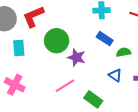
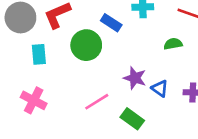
blue rectangle: (105, 39) -> (111, 23), moved
green semicircle: (124, 52) -> (173, 44), moved
purple star: (76, 57) -> (135, 78), moved

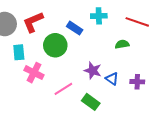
pink cross: (34, 100) -> (34, 73), moved

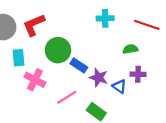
blue rectangle: (75, 28) -> (79, 65), moved
purple cross: (137, 82) -> (138, 74), moved

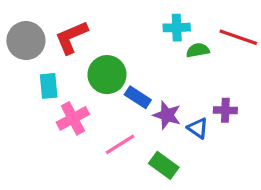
green semicircle: (130, 49) -> (198, 50), moved
pink cross: (35, 80) -> (73, 118), turned 35

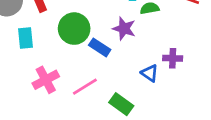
purple star: (167, 115) -> (124, 29), moved
pink cross: (73, 118) -> (46, 80), moved

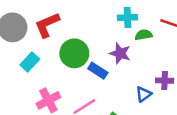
cyan rectangle: (26, 38) -> (30, 62), turned 48
blue triangle: (150, 73) -> (144, 94), turned 49

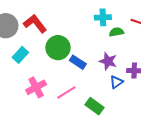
red L-shape: (47, 25) -> (35, 24), turned 75
purple star: (120, 53) -> (108, 61), moved

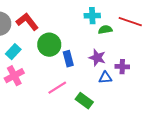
blue rectangle: (78, 62) -> (68, 59), turned 42
blue triangle: (116, 82) -> (105, 78), turned 32
pink cross: (36, 87) -> (14, 76), moved

